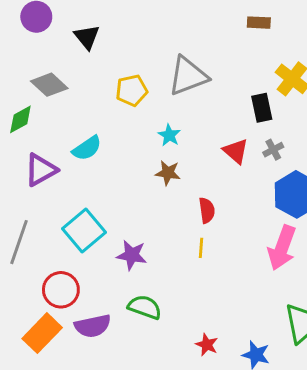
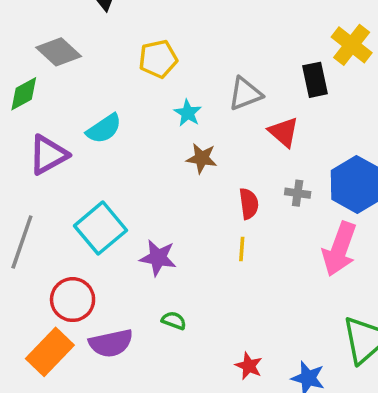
gray triangle: (188, 76) -> (245, 94), moved, size x0.7
cyan star: (169, 135) -> (188, 113), moved
gray cross: (273, 150) -> (298, 193), moved, turned 36
green semicircle: (145, 307) -> (174, 320), size x0.6

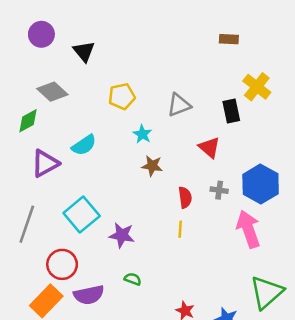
gray triangle: (245, 94) -> (179, 105), moved
pink arrow: (339, 249) -> (248, 229), turned 141

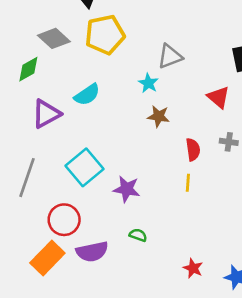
yellow pentagon: (122, 96) -> (105, 35), moved, size x1.4
gray triangle: (179, 105) -> (170, 56), moved

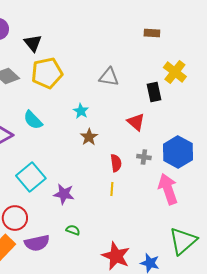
gray triangle: (170, 56) -> (109, 77), moved, turned 30
cyan semicircle: (87, 95) -> (33, 120), turned 80
brown star: (159, 116) -> (89, 137), turned 30
red star: (193, 268) -> (116, 256), size x1.8

